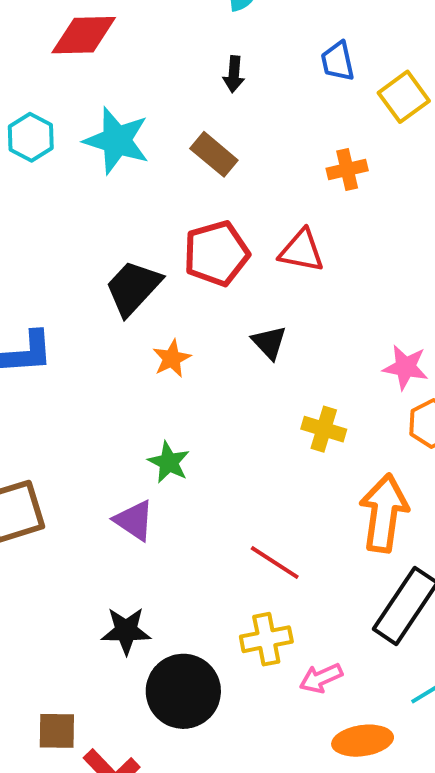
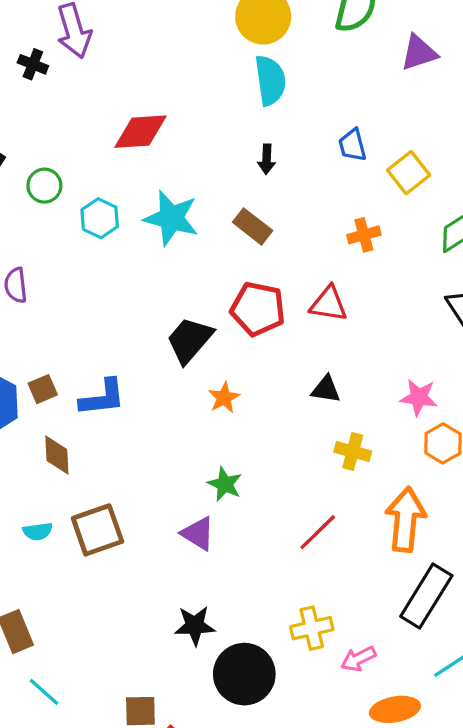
red pentagon: (216, 253) -> (258, 309), turned 30
black triangle: (269, 342) -> (326, 389), moved, turned -36
red line: (275, 563) -> (318, 532), moved, turned -75

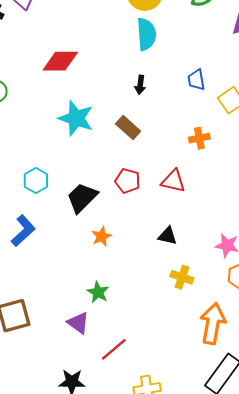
cyan hexagon: (100, 218) -> (36, 180), moved
red pentagon: (258, 309) -> (127, 181), size x0.7
blue L-shape: (102, 398) -> (23, 231), turned -40
red line: (318, 532) -> (114, 349), moved

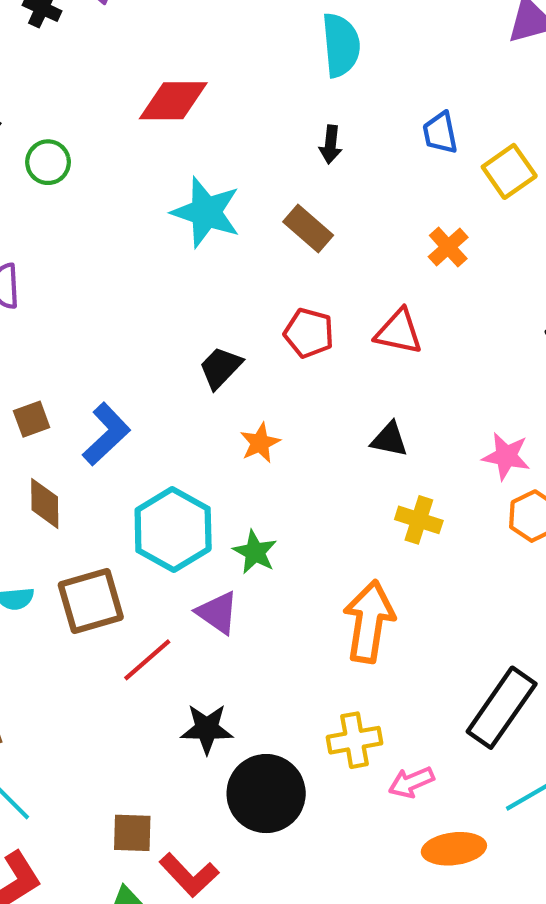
orange cross: (199, 138) -> (448, 247), turned -30
cyan hexagon: (36, 180) -> (173, 529), moved, size x1.6
black trapezoid: (82, 198) -> (221, 368), size x0.7
orange arrow: (213, 323) -> (369, 621), moved
red line: (114, 349) -> (147, 660), moved

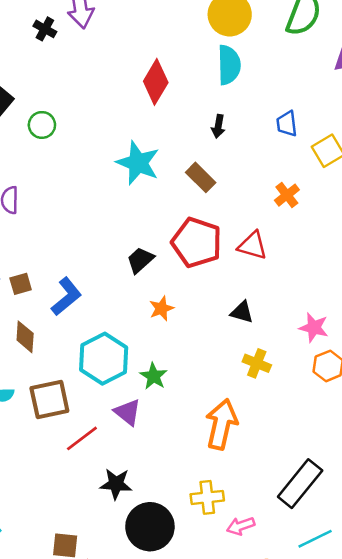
red diamond: (173, 101) -> (156, 82), moved, turned -63
red pentagon: (309, 333) -> (197, 242), size x1.6

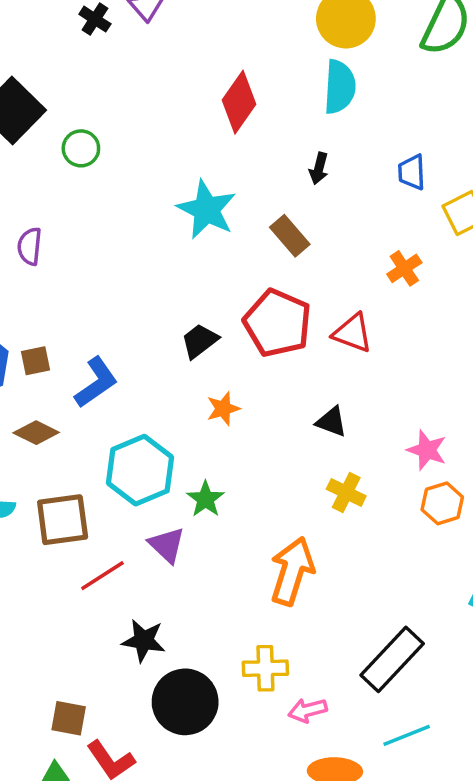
brown diamond: (25, 337) -> (36, 433), turned -72

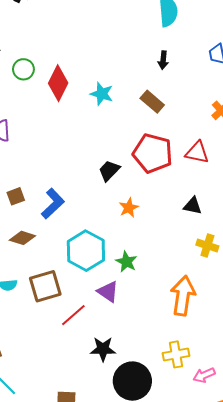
red diamond: (239, 102) -> (58, 83), moved
cyan star: (207, 210) -> (102, 94), size x0.7

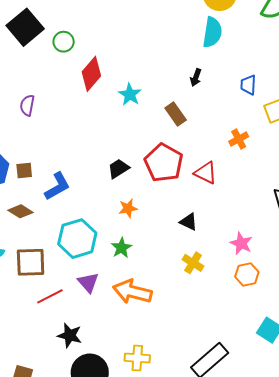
green circle: (23, 69) -> (64, 42), moved
green star: (126, 262) -> (121, 248), moved
orange arrow: (183, 296) -> (132, 292), moved, turned -99

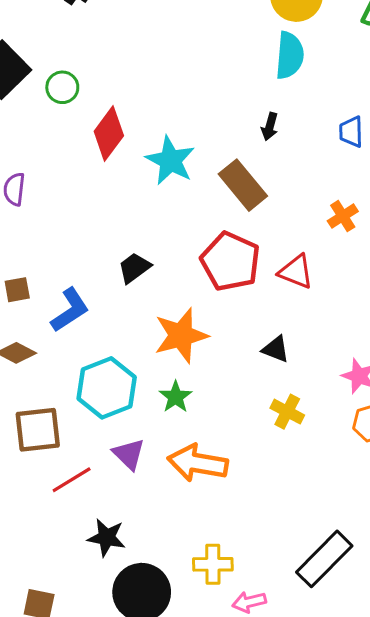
cyan star: (130, 94) -> (170, 160), size x1.4
brown rectangle: (176, 114) -> (243, 185), size x1.4
black trapezoid: (118, 169) -> (134, 268), moved
orange star: (128, 208) -> (181, 335), size x1.8

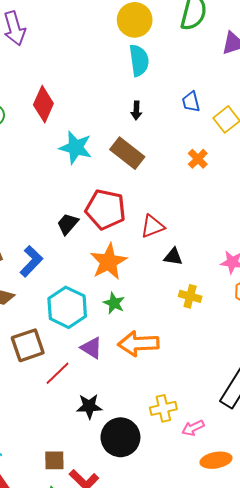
red diamond: (109, 133) -> (43, 104), moved
red pentagon: (230, 261) -> (105, 209), moved
red triangle: (296, 272) -> (153, 226), moved, turned -30

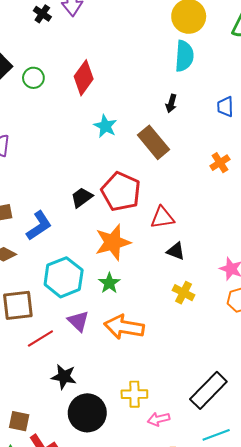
cyan star: (76, 148) -> (105, 126), size x0.7

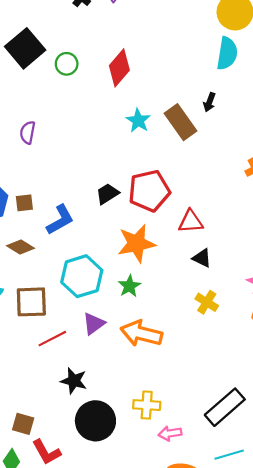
brown rectangle: (154, 142) -> (181, 122), moved
red pentagon: (121, 192) -> (149, 191), turned 30
purple triangle: (78, 321) -> (94, 324), turned 35

